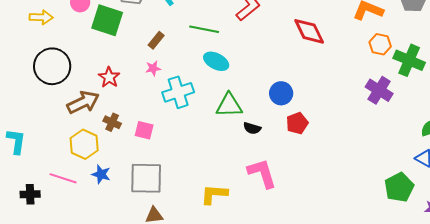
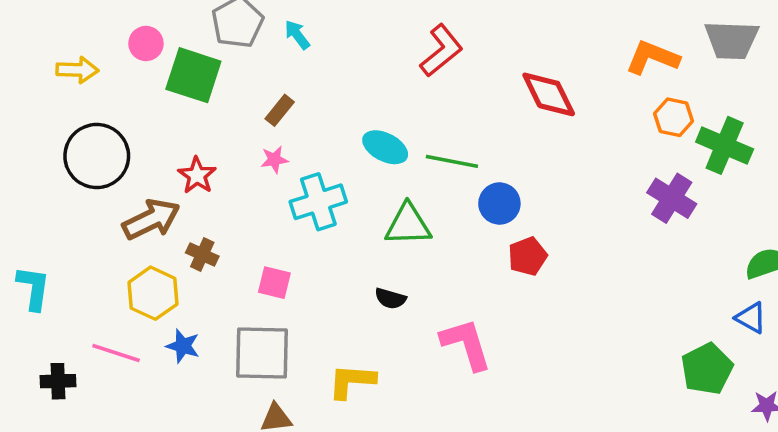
green line: (204, 29) -> (452, 161), moved
black semicircle: (252, 128) -> (390, 298), moved
pink square: (144, 130) -> (274, 283), moved
yellow L-shape: (214, 194) -> (352, 381), moved

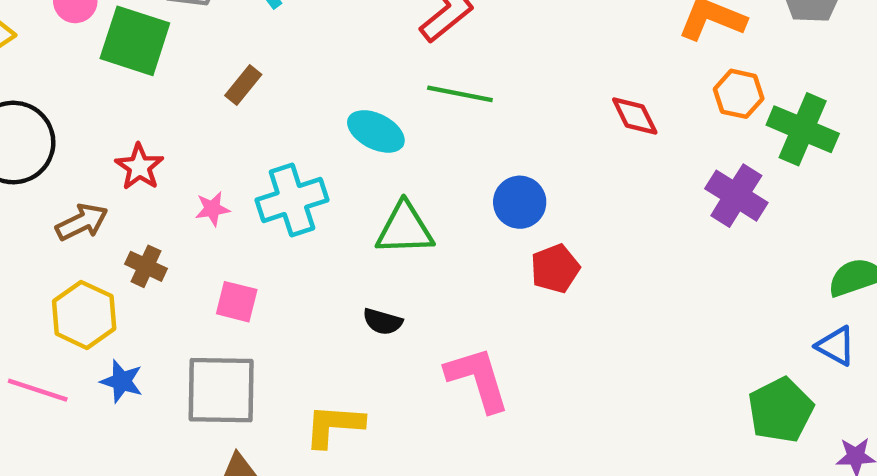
red diamond: (549, 94) -> (635, 116), moved, size x0.7
pink star: (274, 160) -> (212, 209), moved
green line: (452, 161) -> (460, 94), moved
brown arrow: (151, 219) -> (82, 222), size x0.7

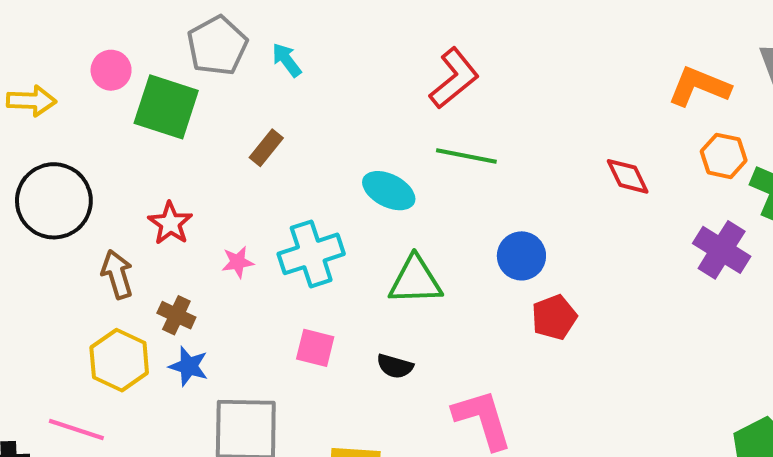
brown arrow: (82, 222) -> (117, 274), turned -81
pink square: (237, 302) -> (315, 348), moved
blue star: (122, 381) -> (189, 366), moved

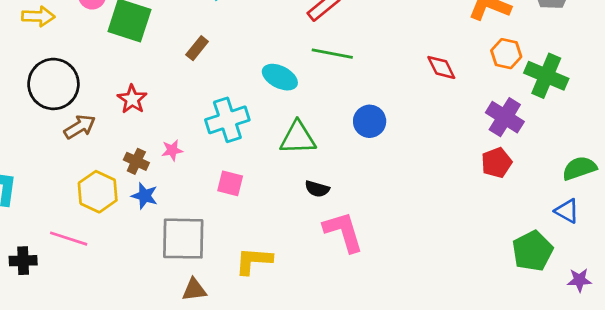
pink star: (238, 262) -> (172, 150), moved
brown arrow: (117, 274) -> (80, 127), moved, turned 76
red pentagon: (554, 317) -> (497, 163), moved
black semicircle: (395, 366) -> (317, 189), moved

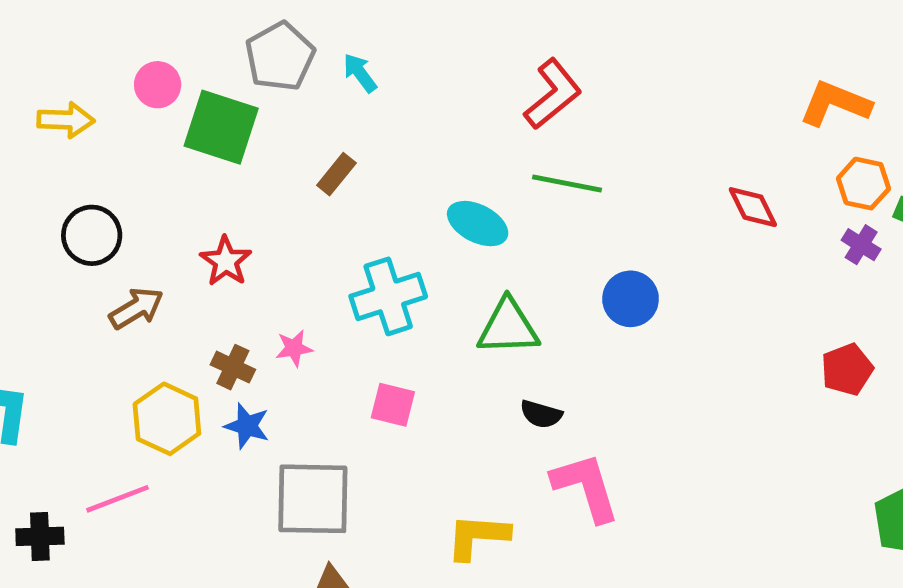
black circle: (53, 84) -> (92, 235), size x0.7
purple cross: (505, 117) -> (861, 245), moved, size x0.6
pink line: (69, 239) -> (118, 499), turned -39
yellow L-shape: (254, 261) -> (478, 536), moved

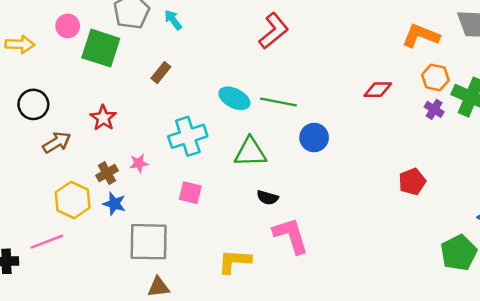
green line: (567, 184) -> (279, 102), moved
red diamond: (753, 207) -> (378, 90), turned -64
brown cross: (233, 367) -> (107, 173), turned 35
red pentagon: (847, 369) -> (412, 182), moved

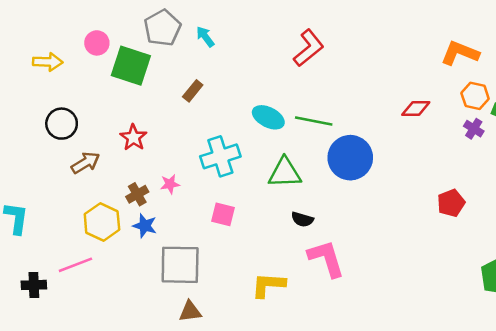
blue circle: (314, 138) -> (350, 158), size x1.5

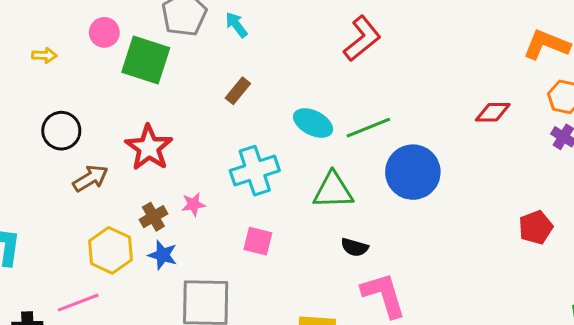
yellow arrow: (48, 62) -> (44, 55), size x0.7
brown rectangle: (193, 91) -> (238, 91), moved
green line: (314, 121) -> (368, 128), turned -33
red star: (133, 137) -> (149, 148), size x1.4

